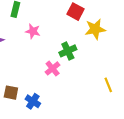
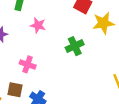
pink cross: (53, 68) -> (28, 64), moved, turned -32

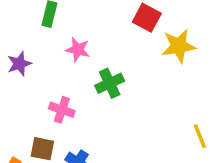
green cross: (75, 46) -> (110, 83), moved

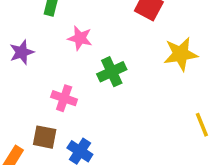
yellow star: (179, 46) -> (181, 54), moved

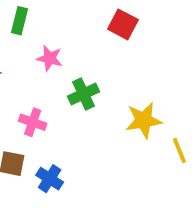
yellow star: (181, 54) -> (144, 120), moved

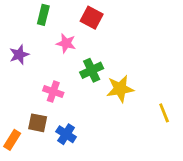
red square: (123, 24) -> (92, 18), moved
yellow star: (144, 120) -> (120, 89), moved

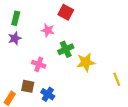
green rectangle: (43, 15) -> (16, 18), moved

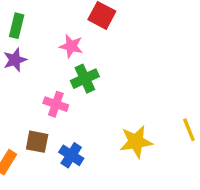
green cross: (66, 49) -> (85, 79), moved
yellow star: (86, 62) -> (136, 142), moved

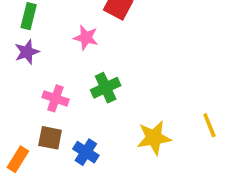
green cross: (85, 79) -> (106, 88), moved
pink cross: (56, 104) -> (55, 98), moved

